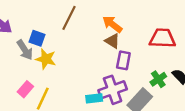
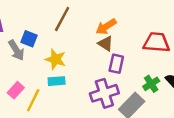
orange arrow: (112, 24) -> (106, 27), turned -72
yellow star: (46, 59) -> (56, 59), moved
cyan rectangle: (94, 98) -> (57, 81), moved

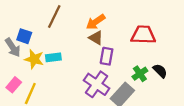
yellow star: (56, 59) -> (34, 59), moved
cyan rectangle: (57, 81) -> (53, 57), moved
purple cross: (104, 93) -> (97, 84), turned -35

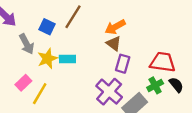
red trapezoid: (143, 35) -> (163, 62), moved
blue square: (24, 36) -> (47, 27), moved
yellow star: (34, 59) -> (47, 59), turned 30

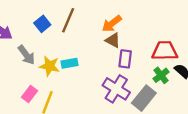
blue square: (47, 27) -> (42, 24), moved, turned 35
yellow star: (47, 59) -> (49, 66), turned -30

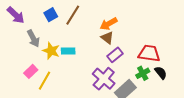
purple rectangle: (125, 59) -> (115, 55), turned 35

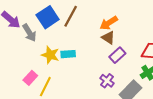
blue square: (51, 15) -> (48, 17), size x1.5
gray arrow: (33, 38) -> (29, 33), moved
purple cross: (104, 79) -> (107, 81), size x0.6

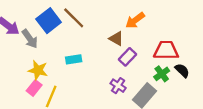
brown line: (71, 16) -> (74, 18), turned -70
orange arrow: (109, 23) -> (135, 20), moved
yellow star: (50, 55) -> (38, 70), moved

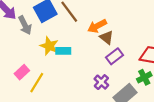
orange arrow: (135, 20) -> (97, 26), moved
yellow star: (38, 70) -> (49, 46), moved

